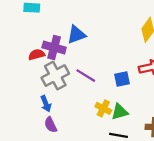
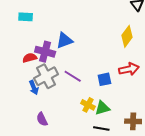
blue arrow: (46, 104) -> (34, 88), moved

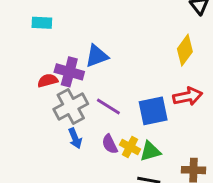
blue square: (104, 79) -> (153, 111), size x1.5
blue arrow: (34, 88) -> (75, 138), moved
purple semicircle: (42, 119) -> (110, 144), moved

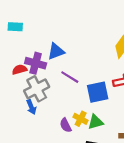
purple line: (108, 107) -> (70, 77), moved
blue arrow: (75, 138) -> (31, 107), moved
purple semicircle: (110, 144) -> (66, 125), moved

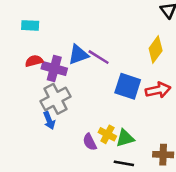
red semicircle: (20, 70) -> (34, 61), moved
purple line: (70, 77) -> (99, 57), moved
blue square: (98, 92) -> (128, 86), moved, turned 30

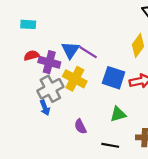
blue triangle: (78, 55) -> (70, 50), turned -36
yellow cross: (107, 134) -> (75, 79), moved, size x1.5
green triangle: (125, 138) -> (118, 114), moved

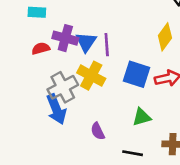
purple line: (88, 52) -> (107, 45), turned 54
purple cross: (49, 62) -> (65, 38), moved
blue arrow: (45, 108) -> (56, 109), size x1.6

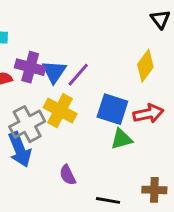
purple line: (107, 45) -> (78, 75), turned 45
green triangle: (142, 117) -> (121, 139), moved

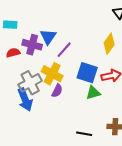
blue triangle: (54, 72) -> (48, 37), moved
purple semicircle: (68, 175) -> (57, 91), moved, turned -128

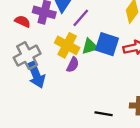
red semicircle: (13, 53) -> (23, 21), turned 40
gray cross: (30, 83) -> (27, 56), moved
green triangle: (93, 93) -> (90, 46), moved

